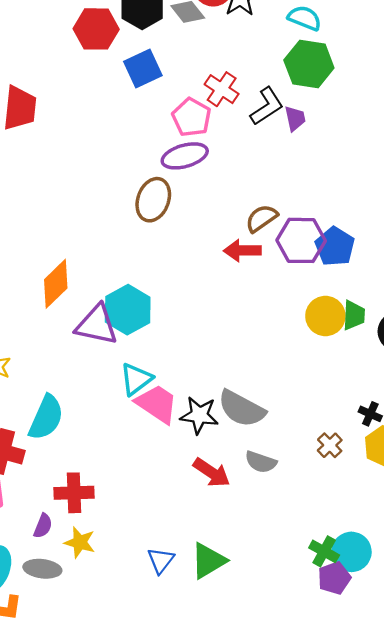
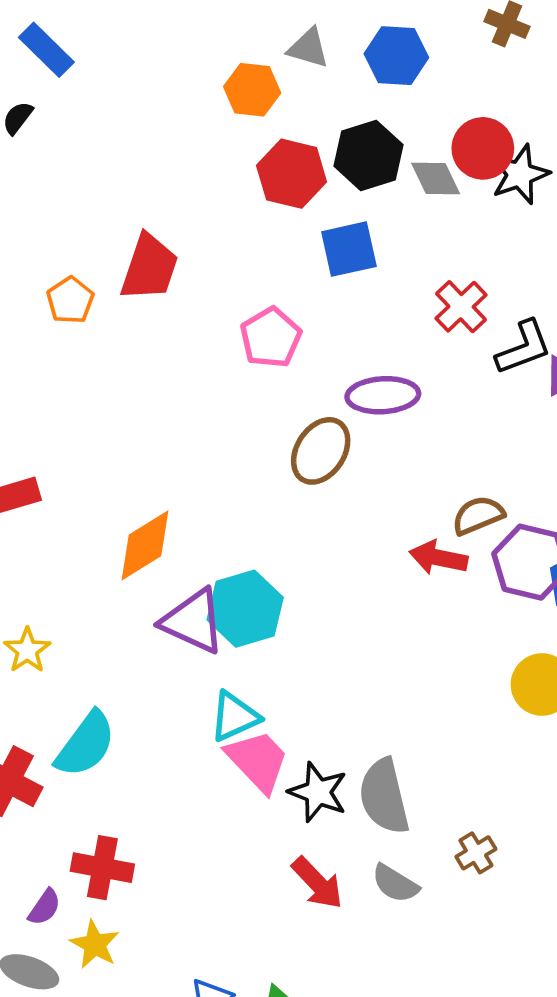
pink pentagon: (191, 117) -> (271, 338), moved
gray semicircle: (242, 409) -> (384, 796), turned 36
brown cross: (330, 445) -> (476, 853), moved

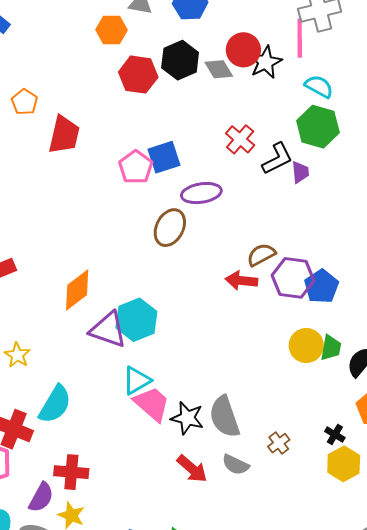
blue square: (349, 249) -> (164, 157), moved
orange pentagon: (70, 300) -> (24, 102), moved
purple semicircle: (45, 907) -> (41, 497), size x1.4

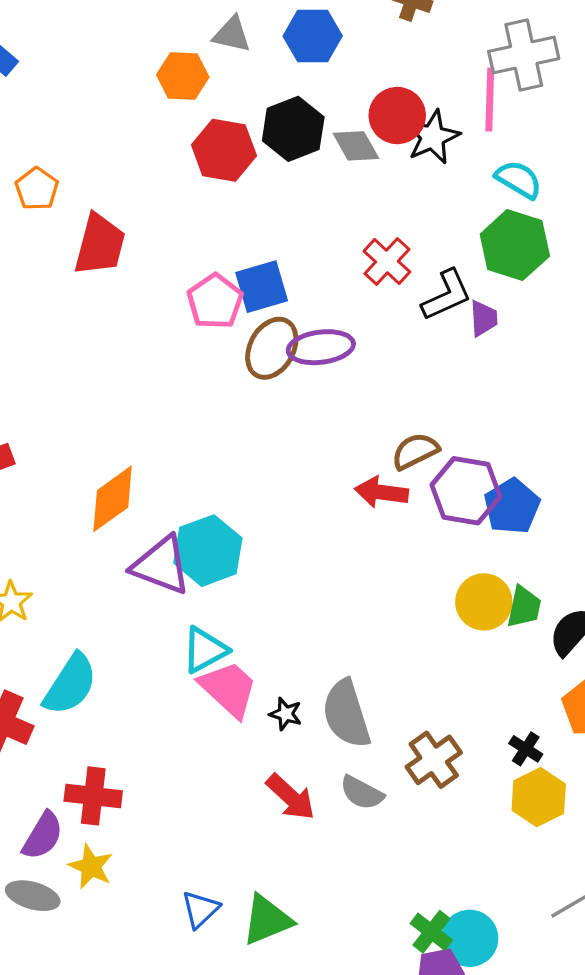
brown ellipse: (170, 228) -> (272, 348), moved
black star: (187, 418) -> (286, 714), size x0.6
brown cross: (279, 443) -> (434, 760), size x1.5

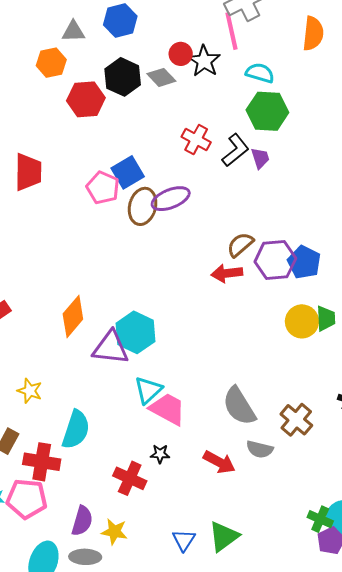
red circle: (397, 116) -> (181, 54), size x0.7
black star: (286, 714) -> (160, 454), moved
red cross: (93, 796) -> (130, 478), moved, turned 32

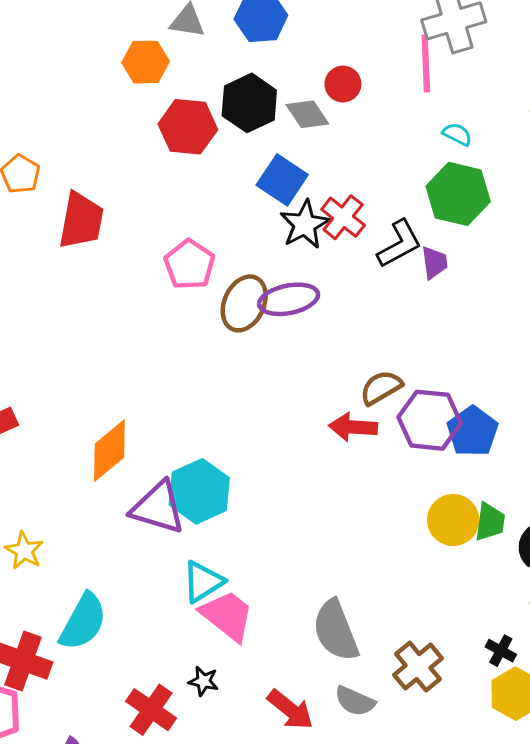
black star: (204, 61) -> (305, 224), moved
cyan semicircle: (260, 73) -> (457, 134), size x0.7
blue square: (128, 172) -> (282, 180), moved, turned -36

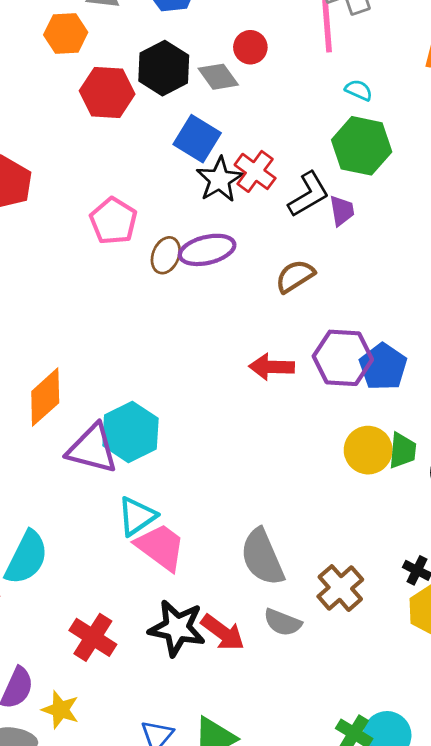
brown ellipse: (244, 303) -> (166, 255), size x0.7
brown semicircle: (381, 388) -> (295, 276), moved
black star: (203, 681) -> (177, 628), moved, size x2.0

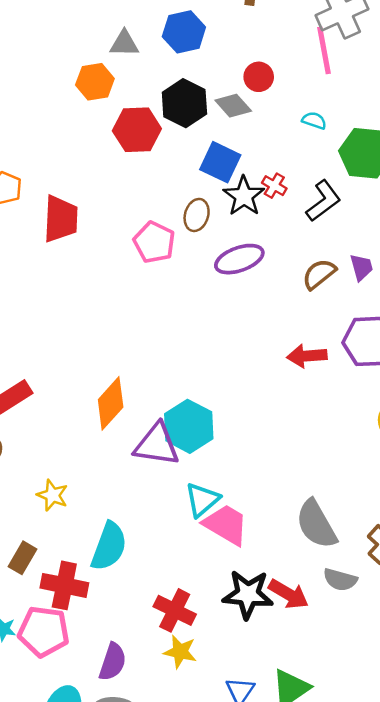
cyan semicircle: (359, 90) -> (314, 120), moved
red cross: (255, 171) -> (274, 186), size x0.7
purple trapezoid: (342, 211) -> (361, 267), moved
brown ellipse: (166, 255) -> (197, 215), moved
yellow star: (60, 710) -> (180, 652), moved

